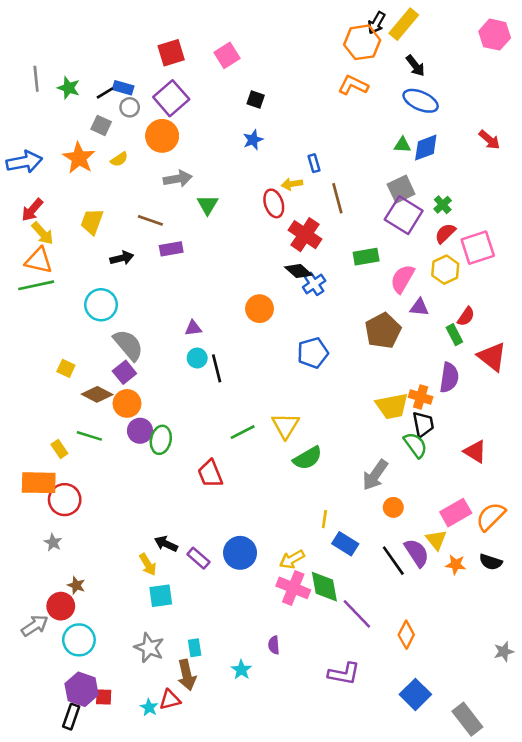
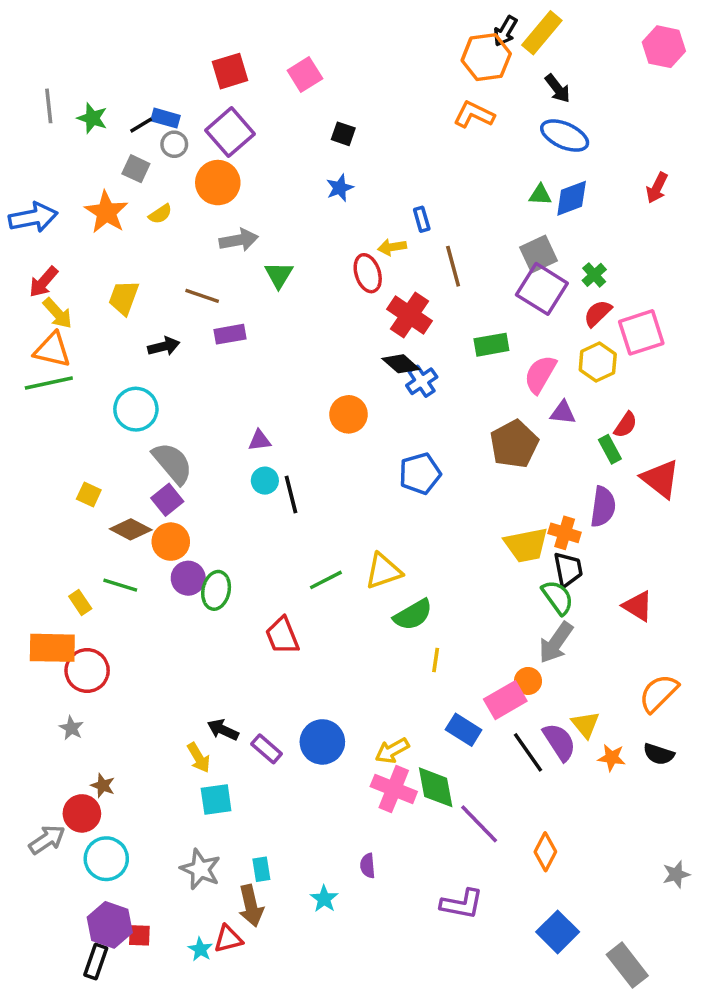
red arrow: (489, 140) -> (657, 188), turned 75
yellow triangle: (285, 426) -> (383, 571), turned 40
gray arrow: (375, 475) -> (556, 643), moved
pink rectangle: (456, 513) -> (505, 700), moved
yellow line: (324, 519) -> (436, 660), moved

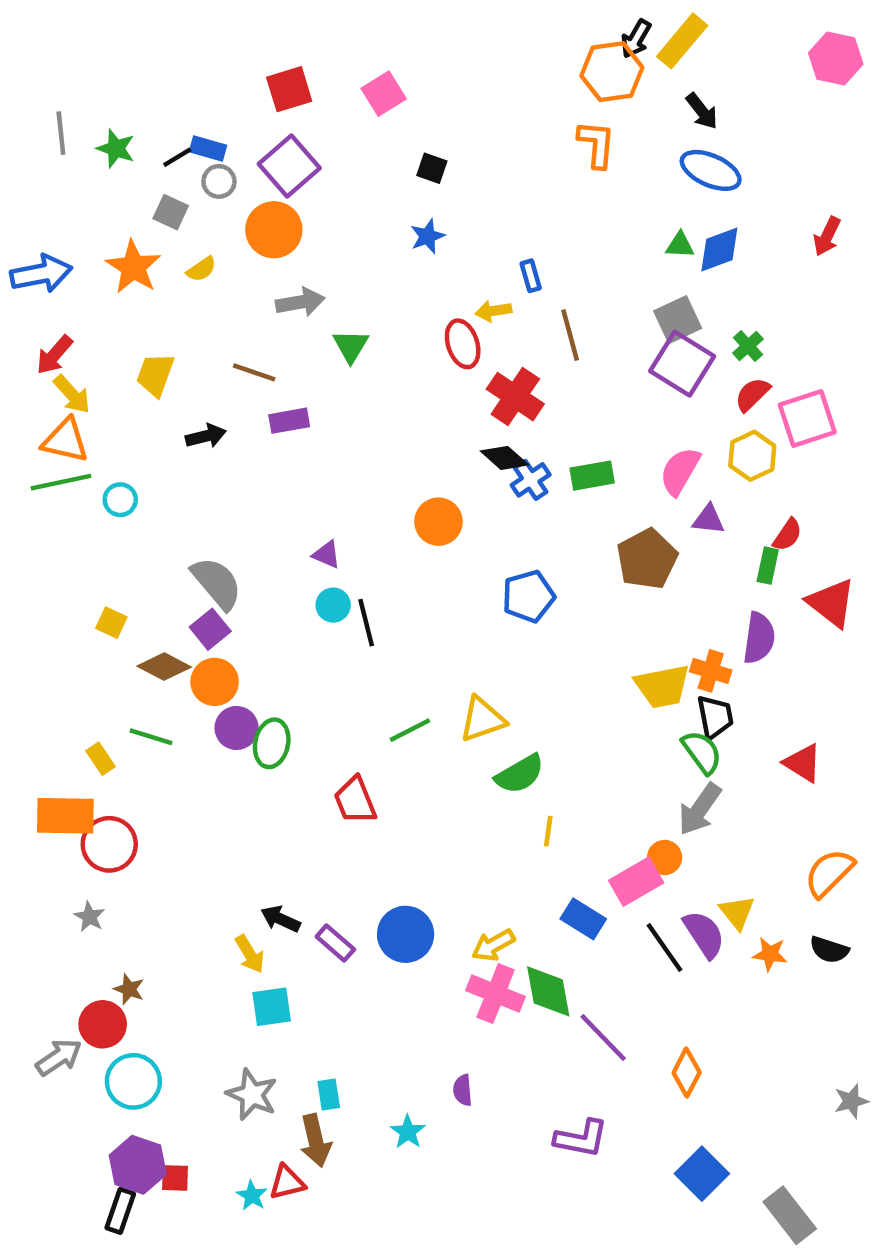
orange L-shape: (474, 115) -> (597, 144), turned 69
green rectangle: (491, 345) -> (592, 476), moved
cyan circle: (136, 409) -> (120, 500), moved, size x0.6
purple triangle: (260, 440) -> (327, 555), turned 30
green rectangle: (610, 449) -> (768, 566), turned 40

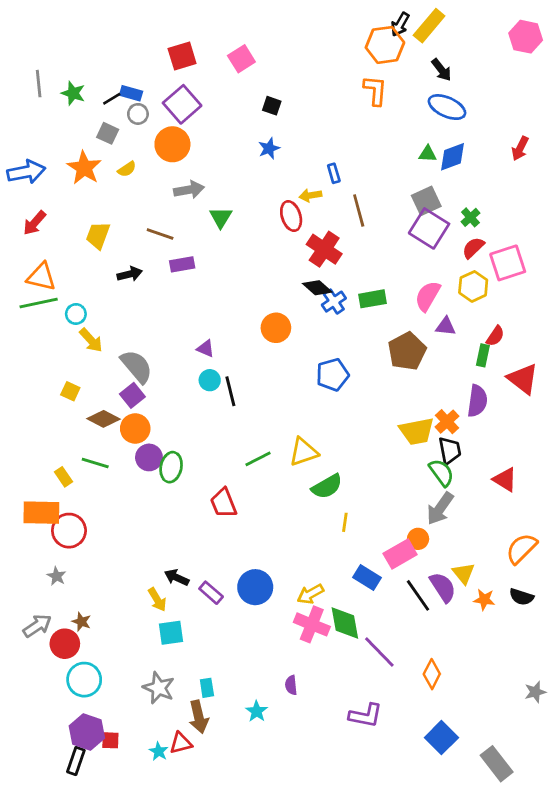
yellow arrow: (72, 394) -> (91, 340), moved
orange cross: (711, 671) -> (447, 422), turned 30
gray arrow: (59, 1057) -> (37, 626), moved

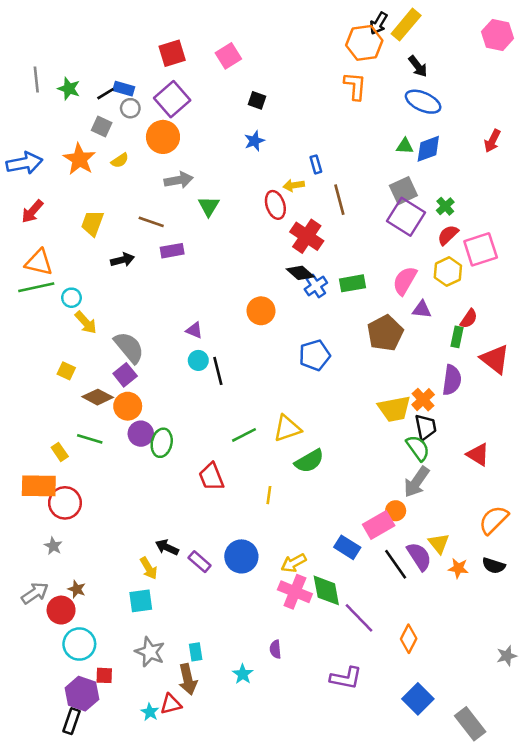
yellow line: (345, 522) -> (269, 495), moved
cyan square: (171, 633) -> (141, 601), moved
red square: (110, 740) -> (104, 675), moved

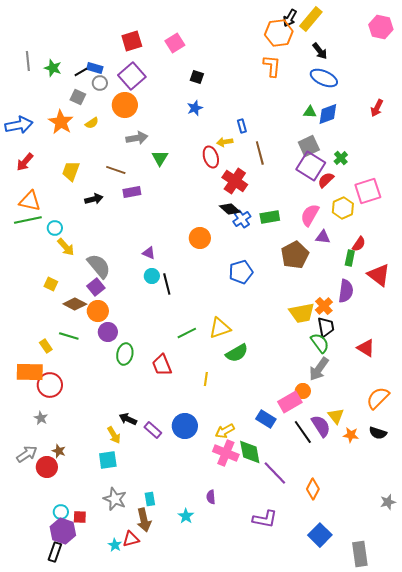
red semicircle: (448, 235) -> (326, 180), moved
green ellipse: (162, 443) -> (125, 354), moved
cyan circle: (79, 644) -> (61, 512), moved, size x0.6
gray rectangle: (470, 724) -> (360, 554), turned 30

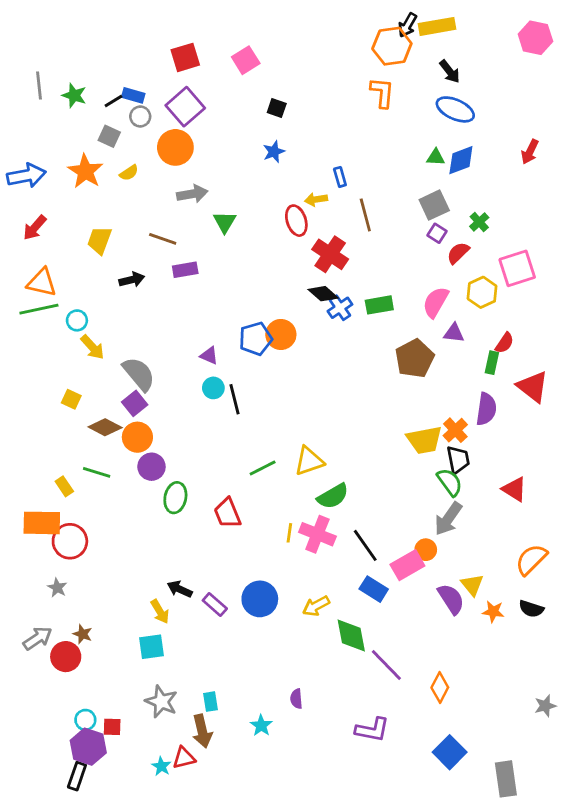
yellow rectangle: (311, 19) -> (437, 26), turned 40
purple square: (311, 166) -> (437, 233), size x0.5
blue pentagon: (241, 272) -> (256, 339), moved
black line: (303, 432) -> (365, 545), moved
pink cross: (226, 453) -> (317, 534), moved

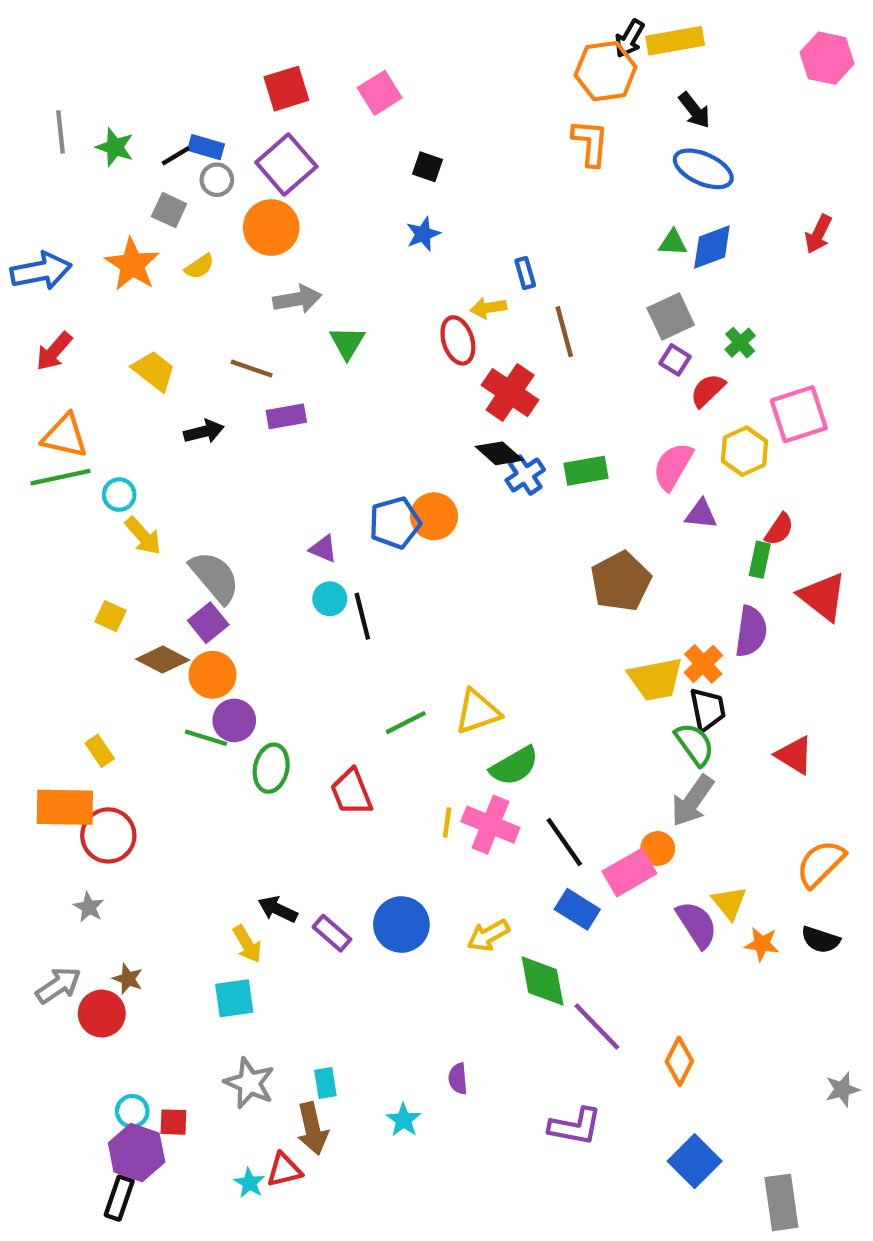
yellow trapezoid: (99, 240) -> (154, 371), turned 108
brown pentagon: (415, 358) -> (621, 581), moved
green line: (97, 472) -> (206, 738), moved

